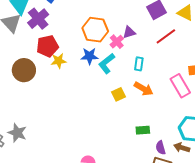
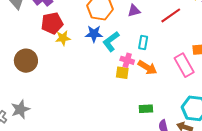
pink cross: (117, 42) -> (127, 60), moved, turned -32
brown circle: (24, 70) -> (26, 61), moved
yellow square: (118, 94) -> (122, 73), turned 32
gray star: (17, 133) -> (20, 109), turned 30

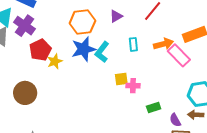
blue star: (94, 34) -> (84, 49), size x1.4
pink cross: (127, 60) -> (133, 86), moved
orange arrow: (147, 67) -> (163, 44), moved, turned -30

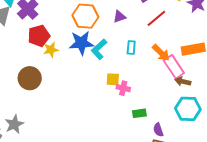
orange arrow: (163, 44) -> (161, 53), turned 48
brown circle: (25, 93) -> (30, 78), moved
brown arrow: (196, 115) -> (183, 81), moved

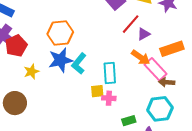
purple triangle: (119, 17) -> (144, 34), moved
red pentagon: (39, 36) -> (16, 46), moved
cyan rectangle: (131, 48) -> (110, 73), moved, size x1.5
cyan hexagon: (188, 109) -> (160, 109), moved

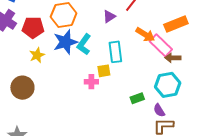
purple triangle: (144, 34) -> (109, 16), moved
red pentagon: (16, 46) -> (33, 27), moved, turned 30
pink cross: (109, 98) -> (91, 82), moved

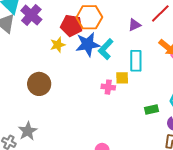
red pentagon: (33, 27) -> (71, 26), moved
yellow star: (37, 55) -> (58, 45), moved

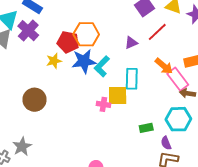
yellow square: (122, 78) -> (118, 96), size x1.5

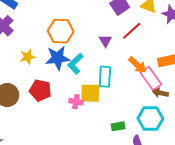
red pentagon: (68, 42) -> (40, 90), moved
purple triangle: (131, 43) -> (105, 41), turned -40

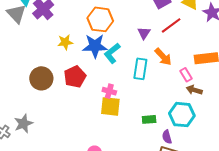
orange arrow: (137, 65) -> (163, 57), moved
pink rectangle: (151, 79) -> (186, 75), size x0.6
red pentagon: (40, 90) -> (75, 77), turned 30
yellow square: (90, 93) -> (110, 106), moved

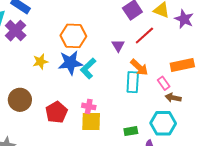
cyan rectangle: (140, 69) -> (133, 82), moved
red pentagon: (75, 77) -> (56, 112), moved

